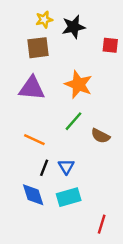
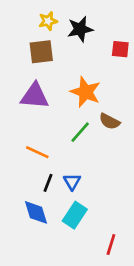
brown semicircle: (100, 136) -> (110, 121), moved
cyan rectangle: (69, 197) -> (75, 215), turned -40

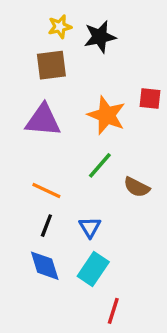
red square: (120, 49) -> (150, 99), moved
brown semicircle: (110, 121) -> (137, 187), moved
black line: (48, 183) -> (46, 226), moved
red line: (111, 245) -> (113, 311), moved

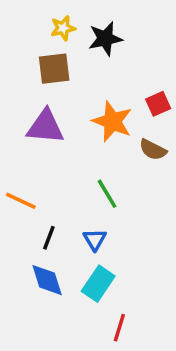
red square: (150, 99) -> (158, 104), turned -30
green line: (100, 165) -> (107, 194), moved, turned -72
brown semicircle: (137, 187) -> (153, 150), moved
orange line: (46, 190) -> (21, 201), moved

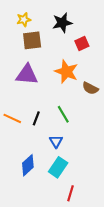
yellow star: (63, 28) -> (24, 20), moved
red square: (158, 104) -> (82, 44), moved
black line: (49, 238) -> (36, 118), moved
blue diamond: (47, 280) -> (28, 165), turned 65

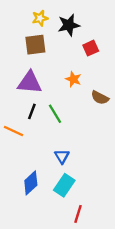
yellow star: (24, 20) -> (40, 18), moved
orange star: (66, 72) -> (73, 79), size x0.6
green line: (63, 114) -> (55, 114), moved
black line: (36, 118) -> (32, 111), moved

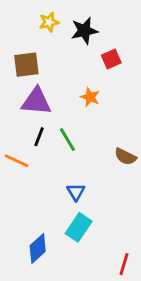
brown square: (35, 45) -> (26, 65), moved
brown semicircle: (100, 98) -> (125, 157), moved
blue diamond: (31, 183) -> (38, 248), moved
red line: (78, 214) -> (124, 264), moved

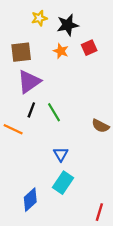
orange star: (90, 97) -> (61, 51), moved
purple triangle: (36, 101) -> (29, 82), turned -40

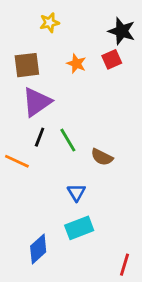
black star: (68, 25) -> (122, 31), moved, turned 30
brown semicircle: (100, 126) -> (102, 157), moved
cyan rectangle: (63, 183) -> (79, 228), turned 35

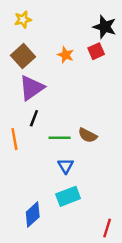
yellow star: (49, 23) -> (23, 19), moved
brown square: (27, 65) -> (23, 56), turned -35
green line: (68, 140) -> (60, 138), moved, turned -60
orange line: (17, 161) -> (14, 139), turned 55

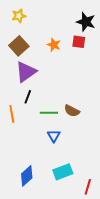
red square: (96, 51) -> (79, 42), turned 32
cyan rectangle: (68, 196) -> (63, 172), moved

